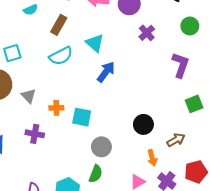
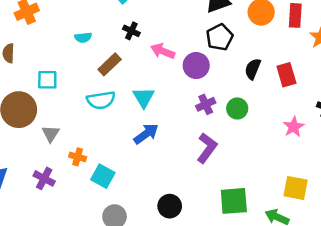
green circle: (190, 26) -> (237, 108), moved
purple L-shape: (180, 65) -> (207, 148), moved
green square: (194, 104) -> (234, 201), size x1.4

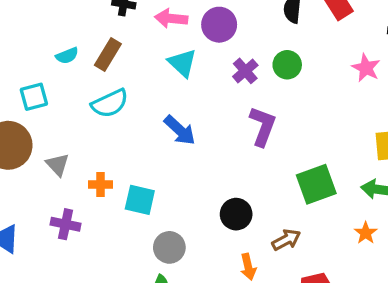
cyan semicircle: (83, 37) -> (67, 56), moved
cyan triangle: (144, 97) -> (182, 63), moved
blue arrow: (146, 134) -> (180, 130), turned 95

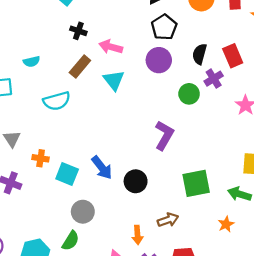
purple circle: (219, 25) -> (159, 60), moved
brown rectangle: (108, 55) -> (80, 67), moved
purple cross: (245, 71) -> (214, 79), moved
blue arrow: (180, 130) -> (102, 168), moved
black circle: (236, 214) -> (136, 181), moved

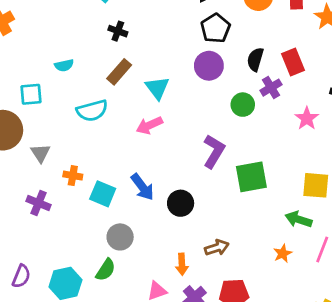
pink arrow: (111, 47) -> (149, 125), moved, turned -40
green square: (196, 183) -> (251, 177), moved

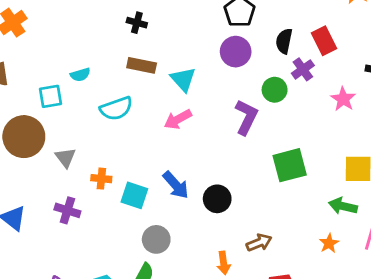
cyan semicircle: (64, 65) -> (80, 75), moved
brown rectangle: (119, 72) -> (142, 65), turned 65
purple L-shape: (214, 151) -> (246, 117), moved

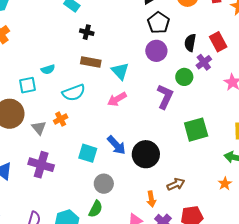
orange cross: (101, 179) -> (61, 119), moved, turned -32
black circle: (217, 199) -> (146, 154), size x1.4
purple cross: (67, 210) -> (41, 165), size x1.4

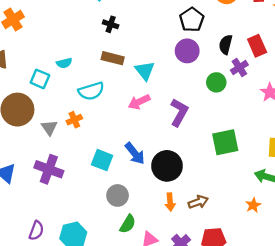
cyan square: (27, 85) -> (40, 79), turned 30
purple L-shape: (165, 97) -> (179, 112), moved
orange arrow: (151, 199) -> (170, 202), moved
green semicircle: (96, 209) -> (128, 224), moved

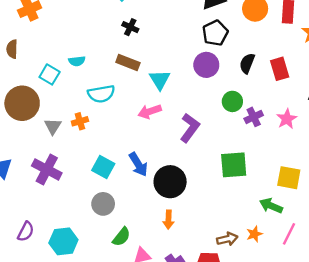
purple cross: (239, 68) -> (254, 117), moved
gray circle: (118, 195) -> (103, 204), moved
brown arrow: (198, 202) -> (227, 239), moved

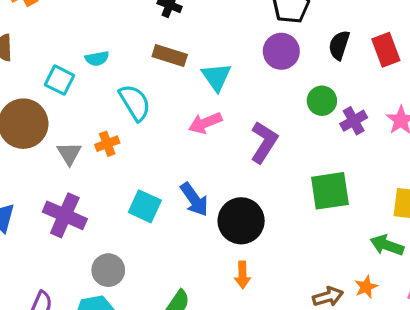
cyan semicircle: (101, 94) -> (135, 103), turned -108
gray circle: (103, 204) -> (108, 270), moved

